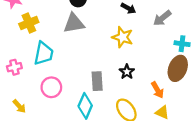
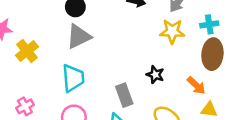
yellow star: (123, 37) -> (172, 31), moved
cyan trapezoid: (44, 53) -> (73, 78), moved

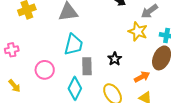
cyan trapezoid: (73, 78) -> (74, 44), moved
orange arrow: (196, 85) -> (142, 77), turned -91

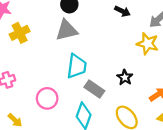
gray rectangle: (87, 66) -> (94, 89), turned -48

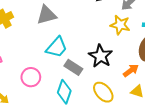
cyan trapezoid: (77, 66) -> (57, 47), turned 35
black star: (125, 77) -> (100, 56), size x1.6

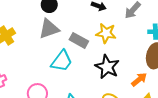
yellow star: (120, 25) -> (106, 33), moved
gray rectangle: (73, 67) -> (79, 40), moved

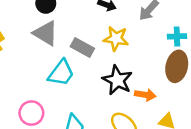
gray triangle: (49, 29) -> (46, 33), turned 50
orange arrow: (139, 80) -> (145, 95), moved, turned 49

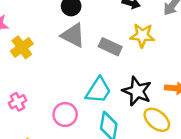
cyan trapezoid: (61, 73) -> (98, 90), moved
black star: (117, 80) -> (137, 91), moved

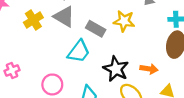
yellow cross: (22, 47) -> (33, 20), moved
cyan trapezoid: (98, 90) -> (79, 51), moved

